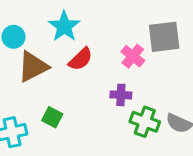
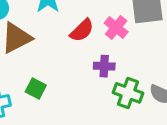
red semicircle: (81, 59) -> (82, 30), moved

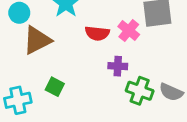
red semicircle: (82, 30) -> (97, 33), turned 50

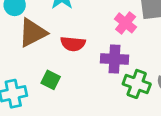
red semicircle: (97, 33) -> (73, 44), moved
purple cross: (118, 66) -> (114, 59), size x1.4

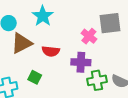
green cross: (137, 84) -> (97, 80), turned -30

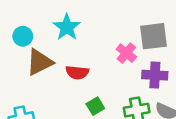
purple cross: (81, 62) -> (155, 75), moved
green square: (35, 77) -> (95, 106), moved, turned 32

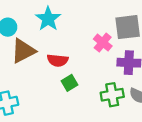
green square: (95, 106) -> (69, 83), moved

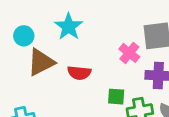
green square: (69, 83) -> (116, 97), moved, turned 35

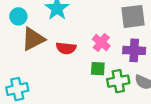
pink cross: (129, 53) -> (101, 42), moved

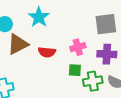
pink cross: (101, 42) -> (78, 47), turned 35

